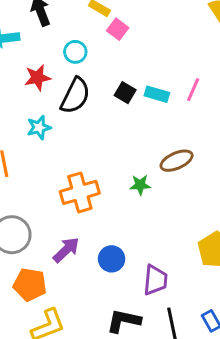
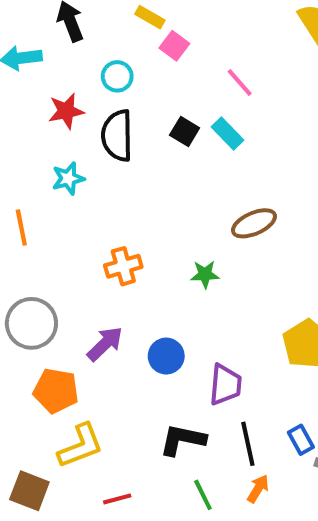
pink line: (193, 90) -> (240, 82), moved, turned -65
cyan rectangle: (157, 94) -> (227, 134), turned 30
black semicircle: (75, 96) -> (117, 136), turned 153
green star: (140, 185) -> (205, 274), moved
orange cross: (80, 192) -> (123, 266), size x0.7

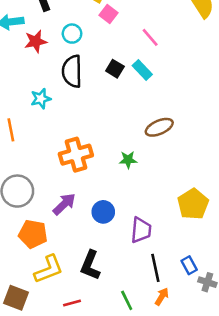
red star: (66, 111) -> (36, 41), moved
orange cross: (123, 266) -> (76, 155), size x1.4
black L-shape: (183, 440) -> (90, 265), moved, turned -80

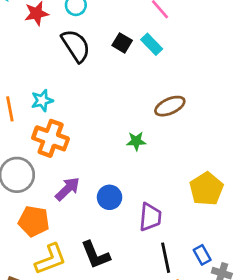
black semicircle: (72, 71) -> (76, 46), turned 148
cyan star: (41, 99) -> (42, 100), moved
orange cross: (76, 155) -> (51, 138), moved, turned 36
black L-shape: (90, 265) -> (95, 255), turned -44

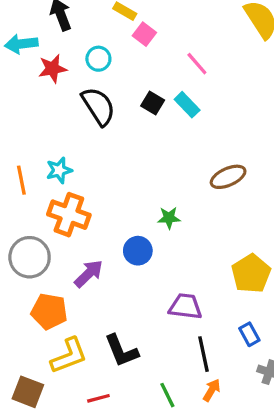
brown ellipse: (170, 106) -> (228, 177), moved
blue circle: (110, 197) -> (138, 251), moved
purple trapezoid: (150, 217) -> (185, 306), turned -88
blue rectangle: (202, 255) -> (249, 334), moved

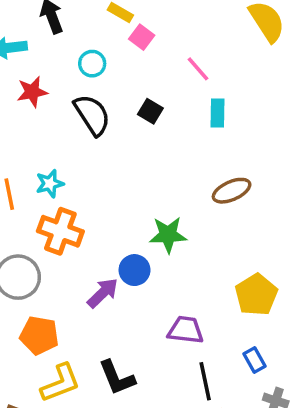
red star: (52, 69) -> (32, 92), moved
cyan rectangle: (187, 105) -> (217, 113), moved, turned 45
green star: (169, 218) -> (168, 235), size x1.5
purple arrow: (89, 274) -> (103, 293), moved

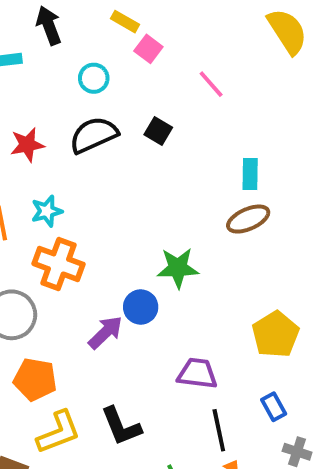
red star: (32, 92) -> (27, 145), moved
cyan rectangle: (217, 113) -> (250, 174), moved
black semicircle: (92, 115) -> (94, 135), turned -81

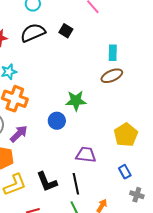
purple arrow: (105, 332) -> (19, 134), moved
black line: (219, 430) -> (76, 184), moved

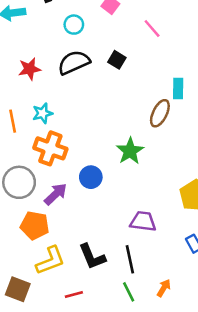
brown ellipse: (112, 76) -> (160, 113), moved, turned -40
green star: (76, 101) -> (130, 151), turned -30
blue circle: (57, 121) -> (91, 177), moved

